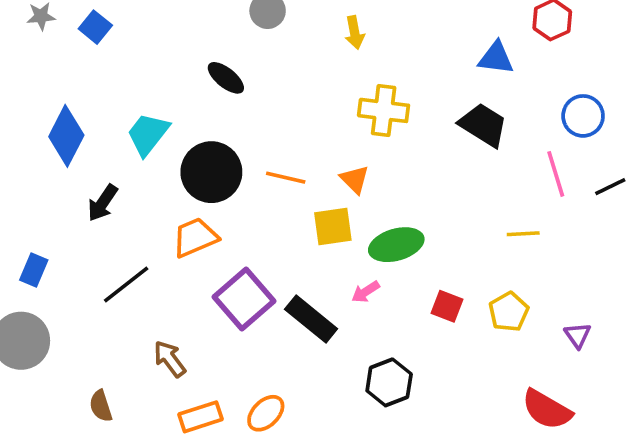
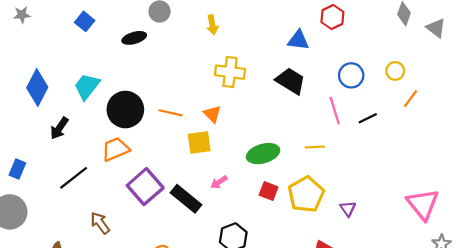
blue square: (95, 27) -> (85, 21), moved
black ellipse: (226, 78) -> (134, 38), moved, turned -55
green ellipse: (396, 245) -> (263, 154), moved
yellow pentagon: (509, 312) -> (306, 194), size x1.5

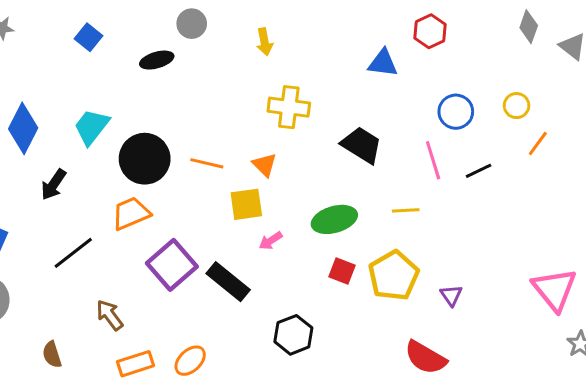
black trapezoid: (291, 81) -> (362, 145), moved
pink arrow: (219, 182) -> (271, 241), moved

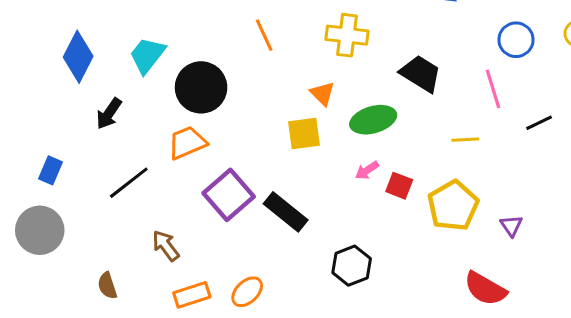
orange line: (207, 163) -> (264, 35), moved, turned 52
black line: (479, 171) -> (539, 123), moved
green ellipse: (334, 219) -> (373, 120), moved
pink arrow: (271, 241) -> (367, 170), moved
red square: (342, 271) -> (399, 186), moved

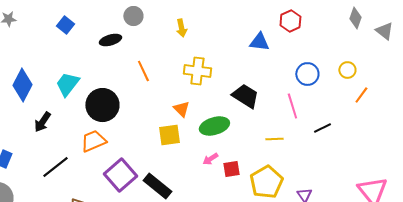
red square: (399, 186) -> (231, 169), turned -30

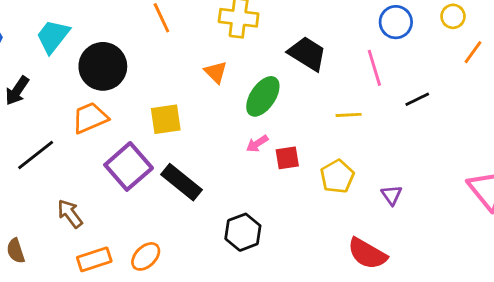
green ellipse: (214, 126) -> (263, 96), turned -40
yellow square: (169, 135) -> (166, 119), moved
yellow pentagon: (266, 182) -> (337, 176), size x0.7

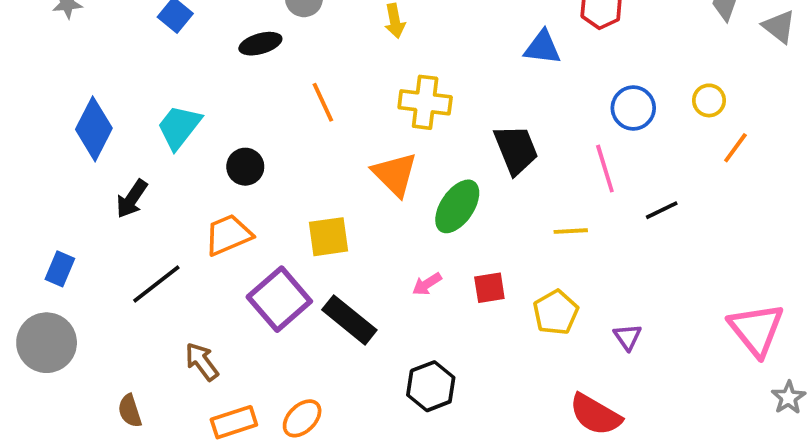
black trapezoid: (307, 54) -> (516, 150), turned 36
black circle: (103, 66) -> (245, 167), size x0.6
orange triangle: (216, 72) -> (395, 174), size x1.5
pink arrow: (257, 144) -> (427, 284), moved

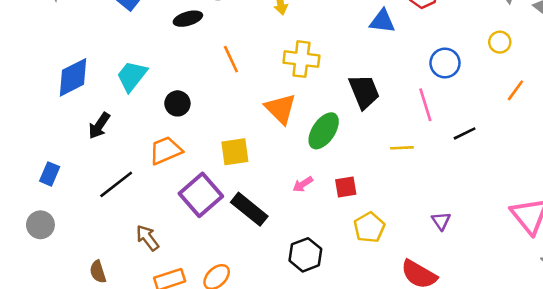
yellow circle: (709, 100) -> (500, 42), moved
blue diamond: (94, 129) -> (73, 77), turned 36
yellow pentagon: (556, 312) -> (369, 227), moved
gray circle: (47, 343) -> (40, 225), size x0.7

